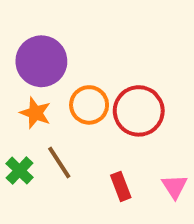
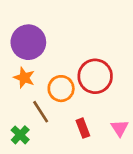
orange circle: (89, 105) -> (61, 89), moved
green cross: (20, 171) -> (20, 135), moved

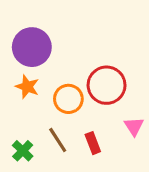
brown line: (41, 112) -> (58, 140), moved
pink triangle: (120, 128) -> (134, 126), moved

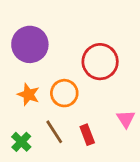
red circle: (107, 85) -> (100, 62), moved
orange star: (27, 87) -> (28, 95), moved

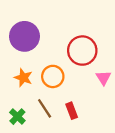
pink triangle: (126, 119) -> (103, 78), moved

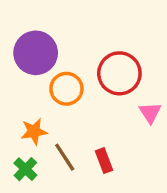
orange circle: (53, 76) -> (66, 89), moved
orange star: (23, 78) -> (34, 131), moved, turned -30

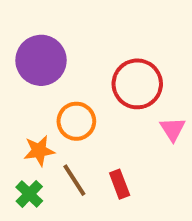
orange circle: (66, 89) -> (76, 121), moved

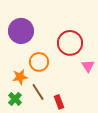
red rectangle: (120, 184) -> (59, 102), moved

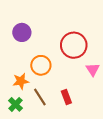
purple circle: (21, 31) -> (22, 32), size x0.7
red rectangle: (59, 102) -> (66, 97), moved

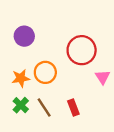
orange star: (21, 81) -> (21, 78), moved
green cross: (16, 104) -> (21, 105), moved

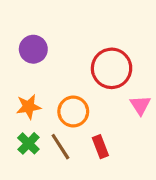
orange circle: (45, 72) -> (73, 112), moved

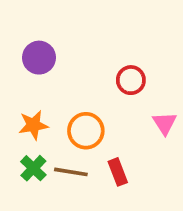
red circle: (112, 68) -> (131, 80), size x0.6
brown line: (60, 147) -> (71, 172), turned -48

